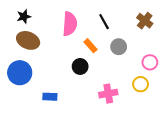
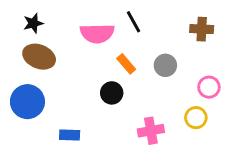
brown cross: (145, 21) -> (202, 29), turned -35
black line: (104, 22) -> (133, 22), moved
pink semicircle: (70, 24) -> (97, 33), turned 85

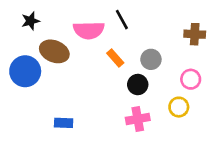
brown cross: (202, 29) -> (195, 34), moved
brown ellipse: (39, 57) -> (54, 51), moved
black circle: (112, 93) -> (138, 85), moved
blue circle: (27, 102) -> (25, 71), moved

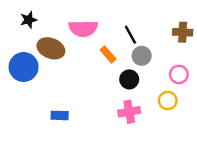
black line: (122, 20) -> (130, 35), moved

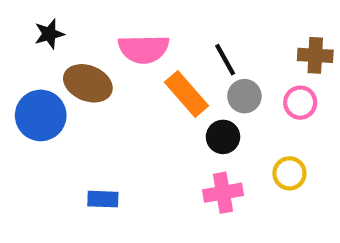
orange rectangle: (108, 55) -> (187, 94), size x1.5
pink circle: (179, 74) -> (300, 103), moved

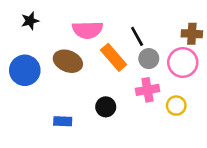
brown ellipse: (88, 83) -> (68, 61), moved
pink circle: (300, 103) -> (183, 62), size x1.5
black circle: (223, 137) -> (106, 107), moved
pink cross: (223, 193) -> (148, 90), moved

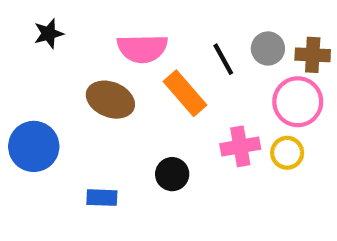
gray circle: (149, 59) -> (268, 48), moved
blue circle: (25, 70) -> (34, 146), moved
yellow circle: (176, 106) -> (287, 153), moved

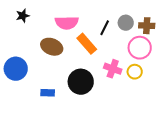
black line: (223, 59) -> (105, 28), turned 56
pink cross: (240, 146) -> (113, 69), turned 30
black circle: (172, 174) -> (81, 82), size x1.6

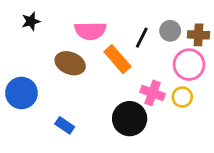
black circle: (81, 82) -> (130, 119), moved
blue rectangle: (48, 93) -> (65, 125), turned 32

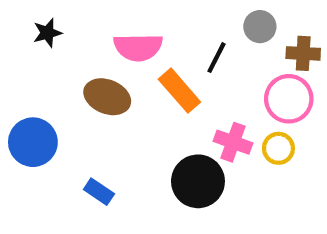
gray circle: (170, 31) -> (260, 27), moved

